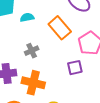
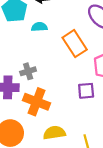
gray cross: (32, 51) -> (28, 71), moved

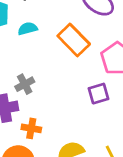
orange cross: (37, 102) -> (31, 128), moved, size x0.6

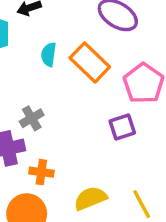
cyan semicircle: (28, 29) -> (49, 54), moved, turned -66

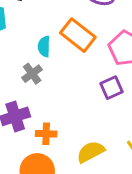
cyan semicircle: (49, 54) -> (44, 46), moved
gray cross: (32, 118) -> (32, 74), moved

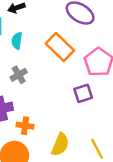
cyan semicircle: (44, 46) -> (17, 41), moved
yellow semicircle: (91, 152) -> (60, 145), turned 135

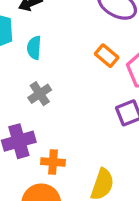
orange rectangle: (60, 47) -> (107, 56), moved, size x0.6

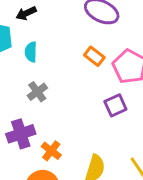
orange cross: (53, 162) -> (51, 151), turned 36

